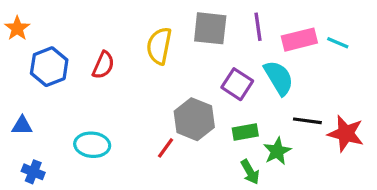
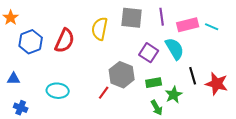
red semicircle: (103, 65) -> (65, 41), size x1.4
black line: (307, 121) -> (193, 76), turned 66

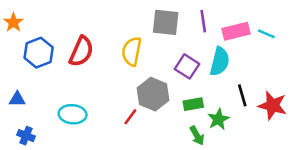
yellow semicircle: (100, 29) -> (132, 51), moved
cyan semicircle: (175, 49) -> (220, 61), turned 45

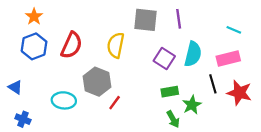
orange star: (13, 22) -> (34, 17), moved
pink rectangle: (236, 31) -> (228, 58), moved
gray hexagon: (153, 94) -> (97, 82), moved
blue triangle: (17, 99) -> (15, 87), turned 32

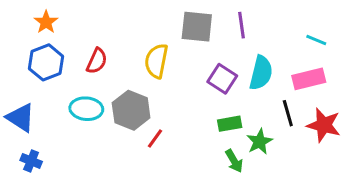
red semicircle: (72, 45) -> (97, 61), size x0.7
blue triangle: (15, 87) -> (21, 118), size x1.5
cyan ellipse: (64, 100) -> (86, 109), moved

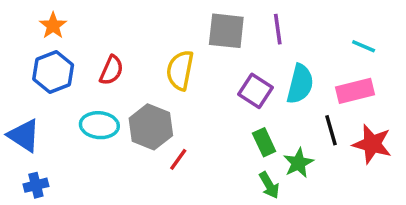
green rectangle: (230, 124) -> (264, 142), turned 75
blue cross: (31, 161) -> (36, 185), turned -36

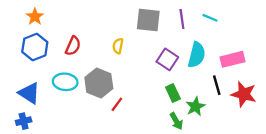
cyan line: (364, 46) -> (210, 18), moved
yellow semicircle: (180, 70) -> (118, 46), size x0.6
blue triangle: (24, 135) -> (29, 93), moved

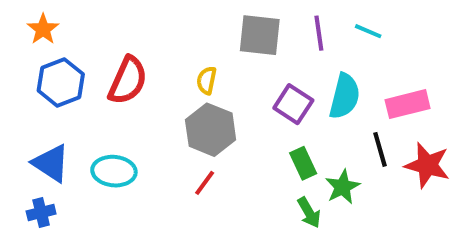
orange star: (35, 17) -> (43, 29), moved
red semicircle: (73, 46) -> (128, 80), size x1.4
cyan ellipse: (65, 82) -> (114, 171), moved
gray hexagon: (99, 83) -> (211, 130), moved

